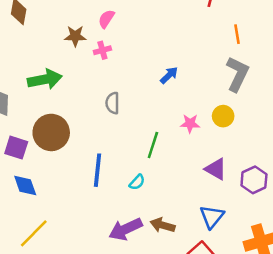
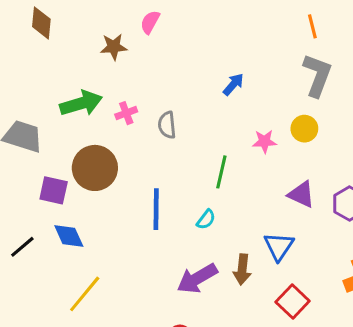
pink cross: (102, 50) -> (126, 113), moved
blue triangle: (212, 217) -> (279, 246), moved
brown arrow: (163, 225) -> (242, 269), turned -95

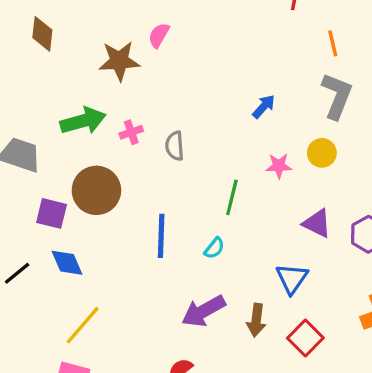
brown star: (114, 47) -> (119, 61), size x1.4
blue arrow: (233, 84) -> (264, 106), moved
brown arrow: (242, 269) -> (256, 320), moved

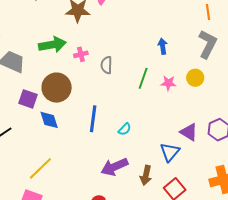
blue arrow: (264, 106) -> (163, 46), turned -56
green line: (232, 197) -> (143, 78), moved
purple triangle: (317, 223) -> (189, 132), moved
blue diamond: (67, 263) -> (49, 120), moved

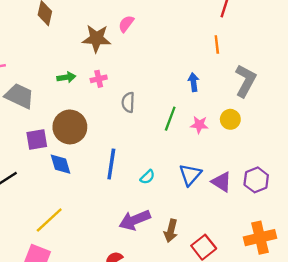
orange line: (208, 12) -> (217, 45), moved
green arrow: (52, 45) -> (66, 77), size x0.6
pink cross: (81, 54) -> (99, 79), moved
purple square: (28, 99) -> (37, 139), turned -30
blue triangle: (170, 152) -> (190, 175), moved

